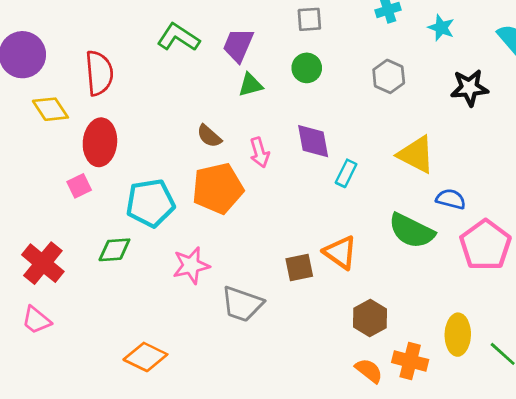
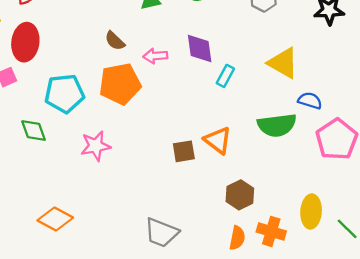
pink arrow: (260, 152) -> (155, 56), turned 100
green semicircle: (412, 231) -> (277, 125), turned -36
green diamond: (114, 250) -> (33, 131), turned 72
gray trapezoid: (242, 304) -> (161, 233), moved
orange semicircle: (369, 371) -> (237, 238), turned 60

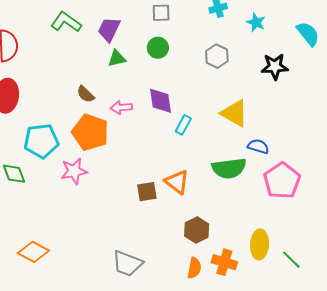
orange pentagon: (120, 84) -> (90, 132), turned 30
pink star: (96, 146) -> (74, 171), moved

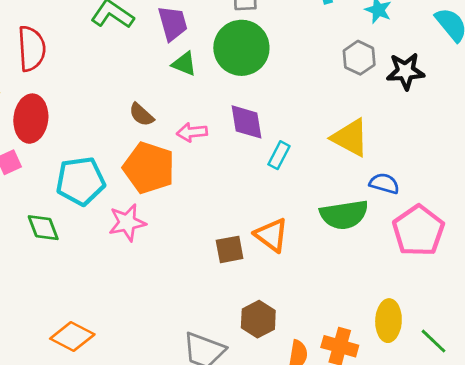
purple trapezoid: (109, 29) -> (173, 23), turned 140
green circle: (158, 48) -> (241, 48), size x1.8
gray hexagon: (217, 56) -> (359, 58), moved
green triangle: (117, 58) -> (184, 64), turned 36
brown hexagon: (197, 230) -> (258, 319), moved

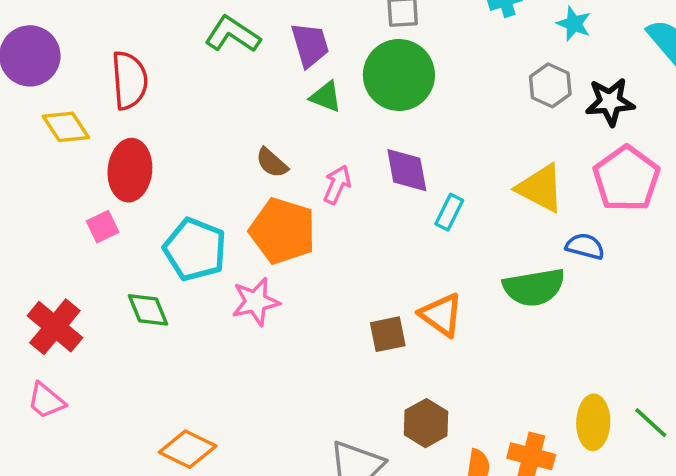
pink arrow: (192, 132) -> (337, 184), turned 120
cyan pentagon: (81, 181) -> (195, 249), turned 30
pink pentagon: (418, 231) -> (626, 179), moved
green line: (434, 341) -> (651, 423), moved

